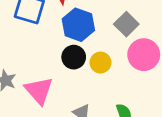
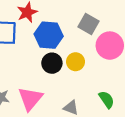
pink triangle: (39, 91) -> (30, 99), turned 36

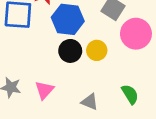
pink triangle: (30, 99) -> (44, 90), size x0.7

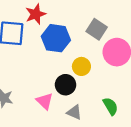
black circle: (70, 51) -> (66, 85), moved
pink triangle: (44, 90) -> (45, 101), moved, turned -30

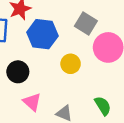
black circle: (66, 85) -> (18, 72), moved

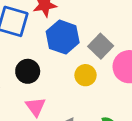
gray square: (86, 23) -> (101, 46), moved

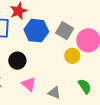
yellow circle: (85, 75) -> (72, 56), moved

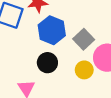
black circle: (17, 61) -> (47, 63), moved

